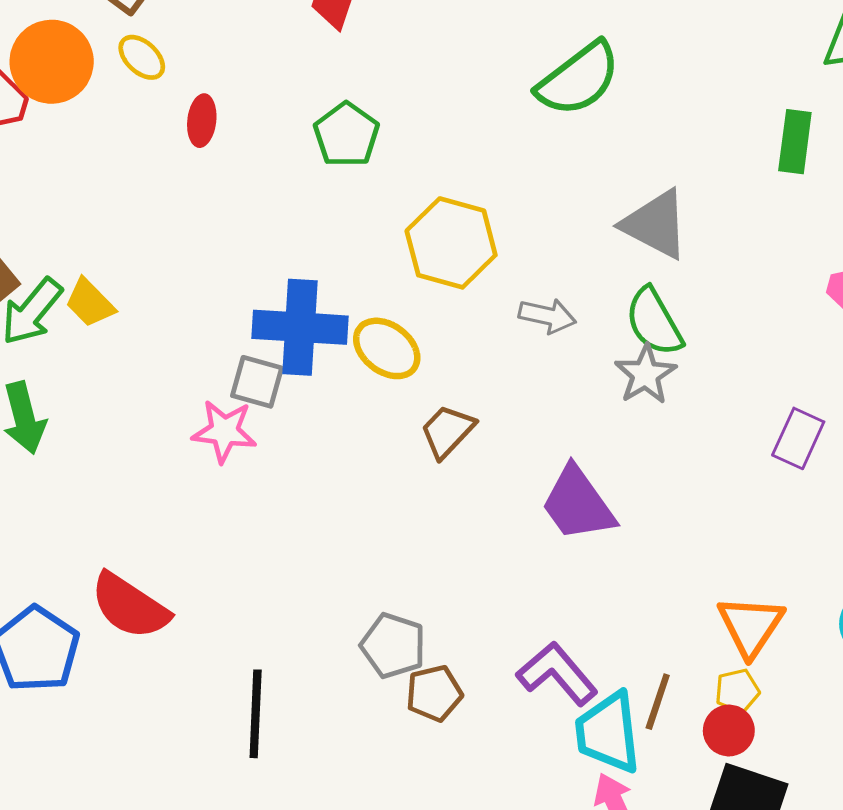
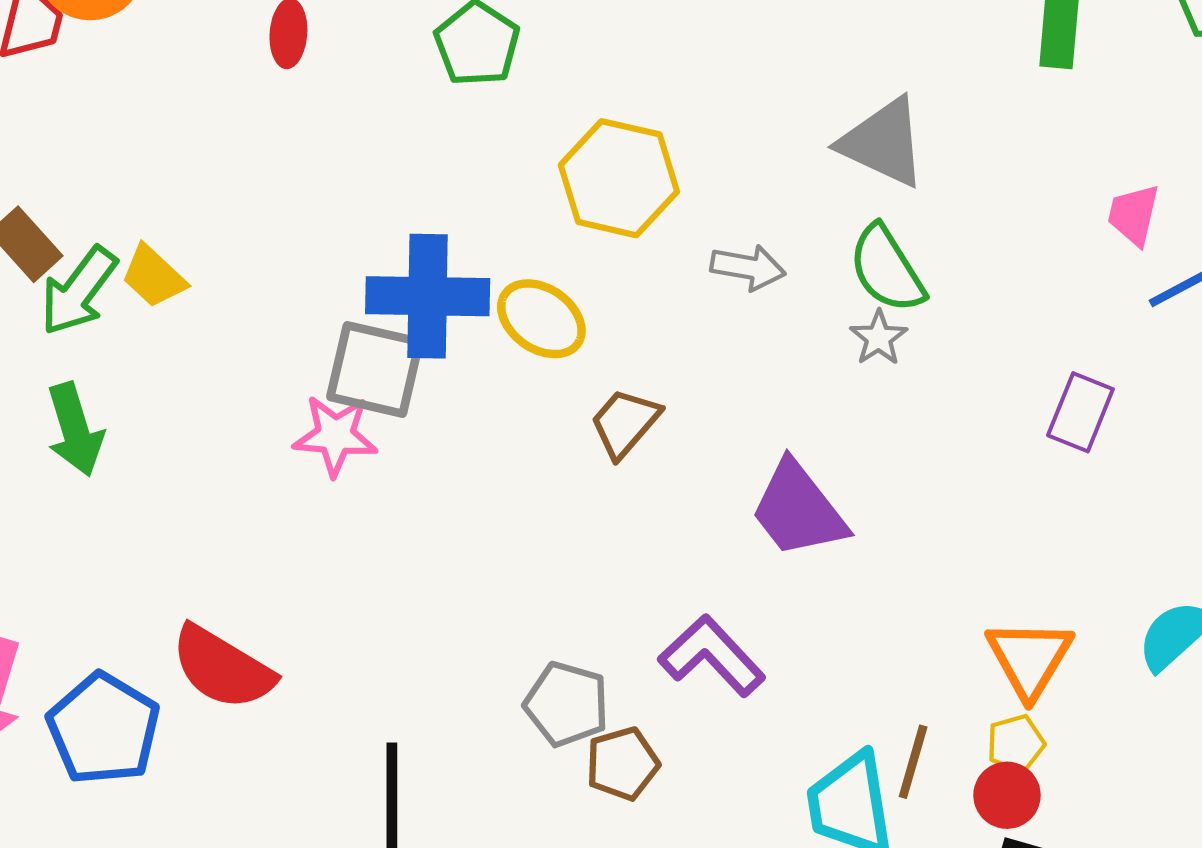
gray star: (645, 374) -> (879, 338), size x0.7
gray square: (257, 382) -> (375, 369), size x1.4
purple L-shape: (557, 674) -> (712, 656), moved

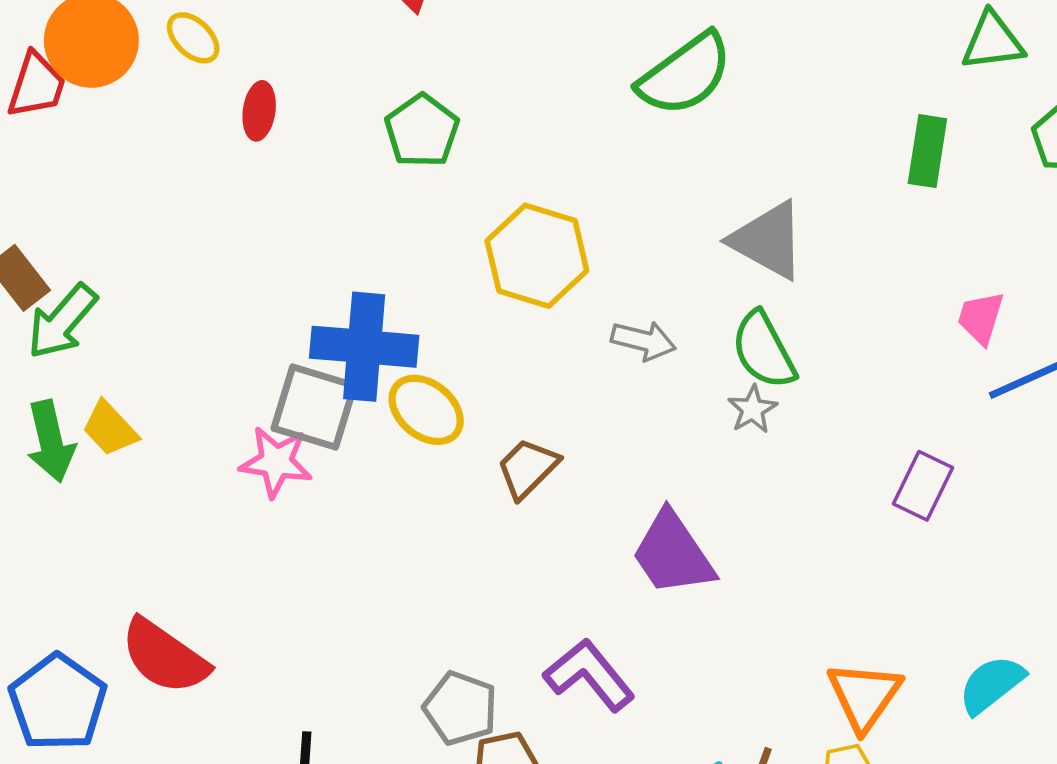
yellow trapezoid: (154, 276) -> (110, 428), moved
yellow ellipse: (541, 319) -> (426, 410), moved

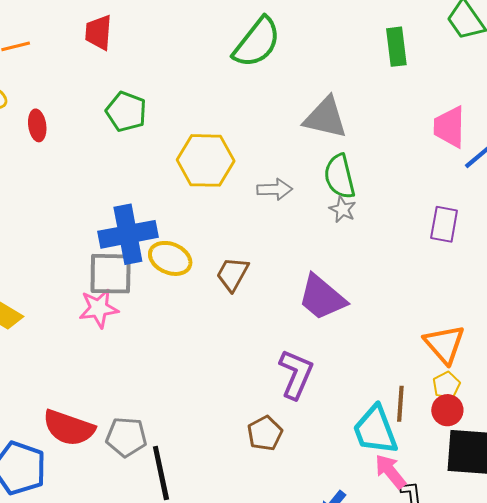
pink trapezoid: (981, 318) -> (449, 127), size x1.4
green semicircle: (764, 350) -> (340, 176), turned 30
purple L-shape: (589, 675) -> (296, 374), turned 78
gray pentagon: (461, 708) -> (126, 437), moved

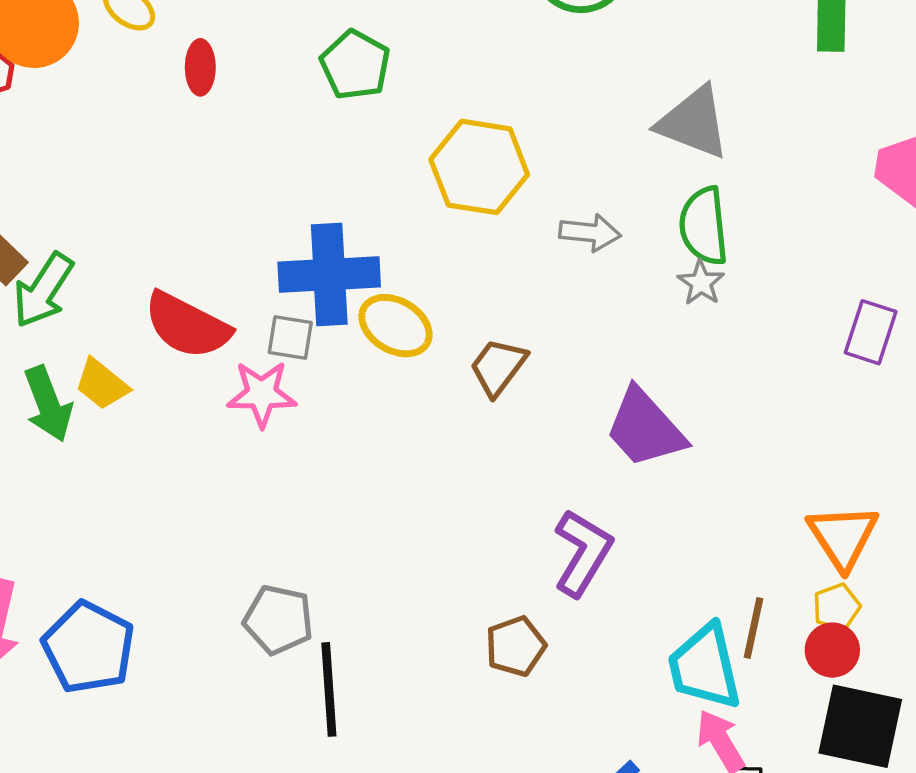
gray square: (111, 274) -> (290, 338), size x0.6
red semicircle: (69, 428) -> (187, 325), moved

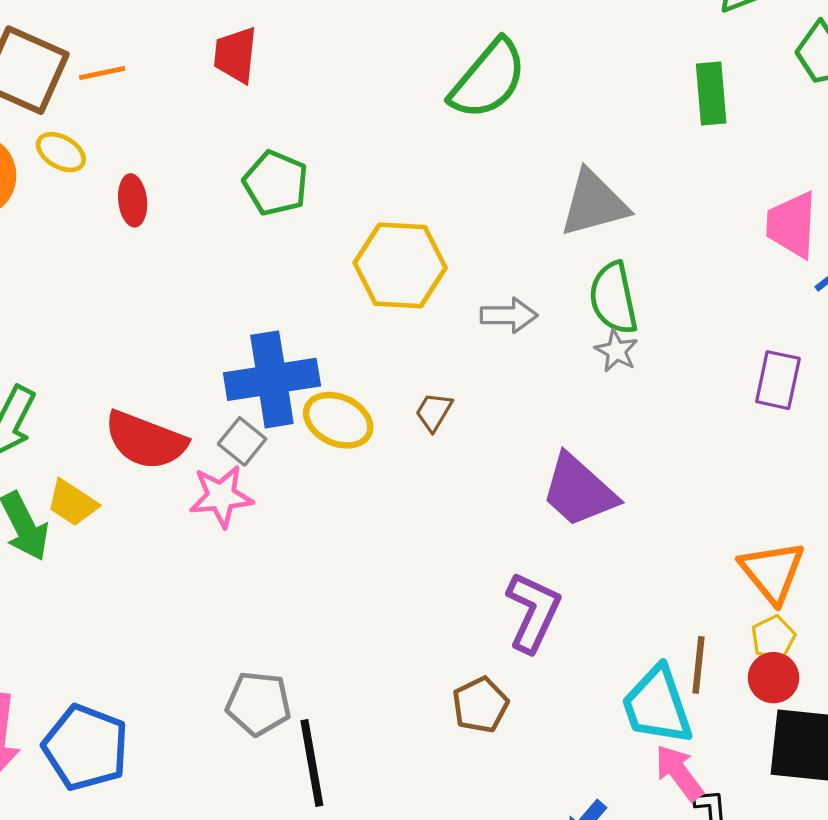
gray triangle: (693, 122) -> (594, 203), turned -30
gray square: (290, 338) -> (242, 441), turned 36
brown trapezoid: (498, 367) -> (434, 412), moved, size x0.7

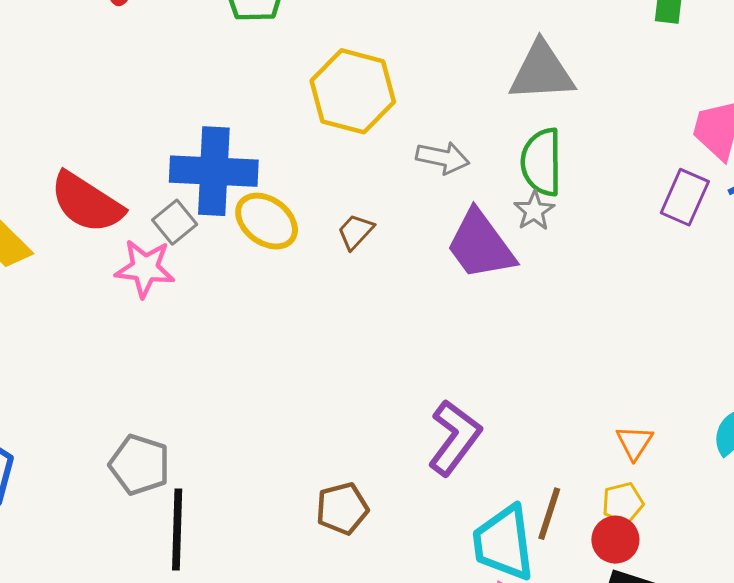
purple rectangle: (778, 380) -> (685, 197), moved
purple trapezoid: (579, 491) -> (480, 245), moved
orange triangle: (772, 572) -> (635, 443), size x0.6
purple L-shape: (533, 612) -> (454, 438), moved

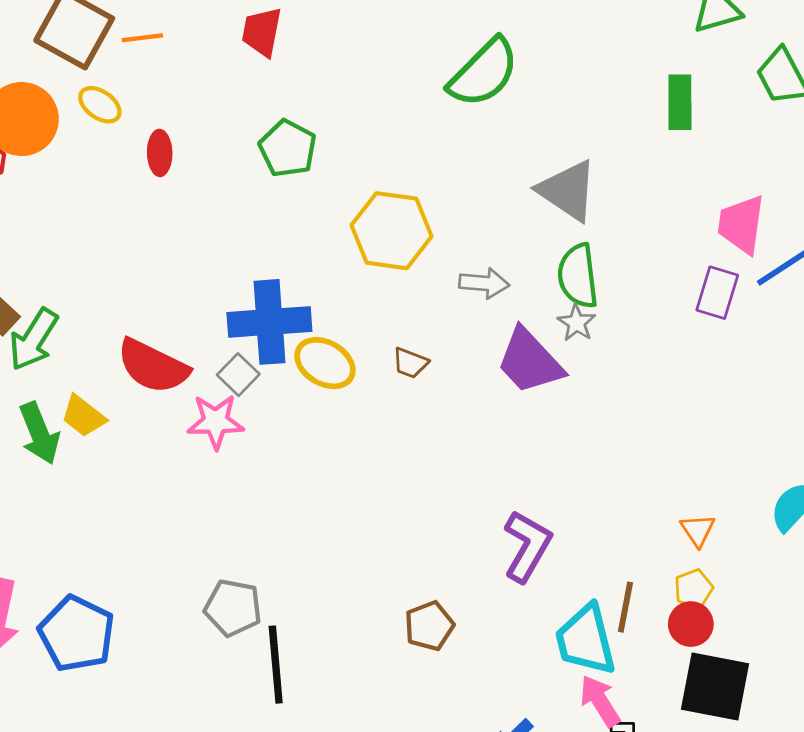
gray triangle: (542, 72) -> (568, 191), turned 44
brown trapezoid: (356, 232) -> (410, 363), turned -105

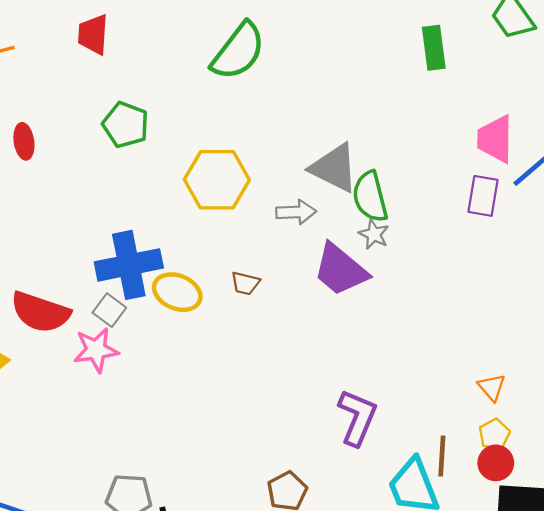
green semicircle: (484, 73) -> (238, 51), moved
gray triangle: (568, 191) -> (334, 168), moved

